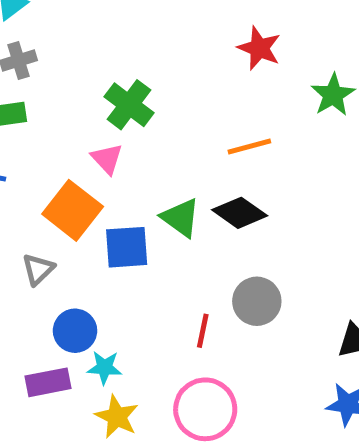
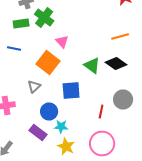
green cross: (129, 105) -> (44, 18), moved
blue square: (127, 247) -> (71, 90), moved
purple rectangle: (48, 382) -> (38, 132), turned 48

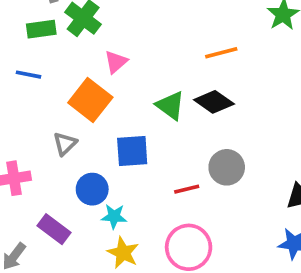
pink triangle: (62, 42) -> (116, 62), turned 32
red line: (101, 112) -> (187, 189), turned 64
purple rectangle: (38, 132) -> (54, 229), moved

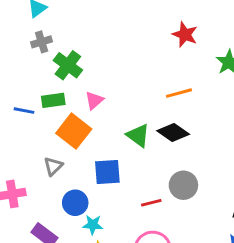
green rectangle: (41, 29) -> (53, 100), moved

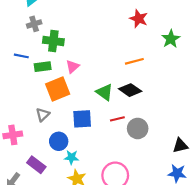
green cross: (68, 65) -> (53, 41), turned -30
blue line: (24, 111) -> (21, 56), moved
orange square: (74, 131) -> (58, 89), turned 30
red line: (151, 203) -> (117, 119), moved

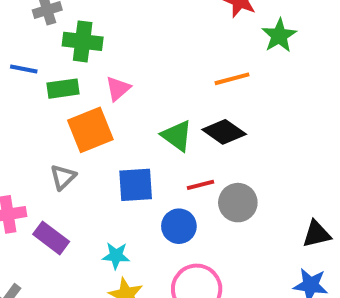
green star: (171, 39) -> (279, 36), moved
blue circle: (59, 141) -> (179, 226), moved
purple rectangle: (36, 165) -> (51, 238), moved

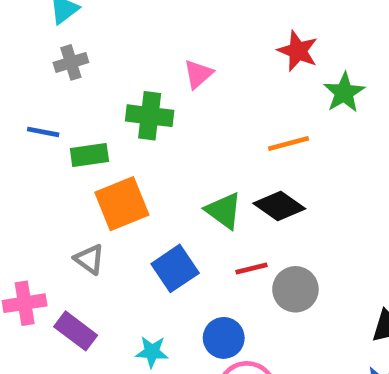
green cross: (83, 41) -> (150, 116), moved
pink triangle: (118, 89) -> (198, 74), moved
gray triangle: (63, 177) -> (89, 259), turned -40
blue square: (136, 185) -> (175, 268), turned -30
blue circle: (179, 226) -> (224, 338), moved

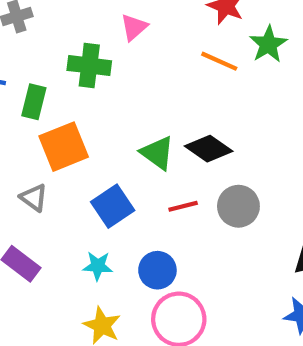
orange line: (289, 143) -> (219, 61), moved, turned 39
green rectangle: (89, 155) -> (34, 102), turned -68
gray circle: (295, 289) -> (238, 206), moved
cyan star: (152, 352) -> (98, 266), moved

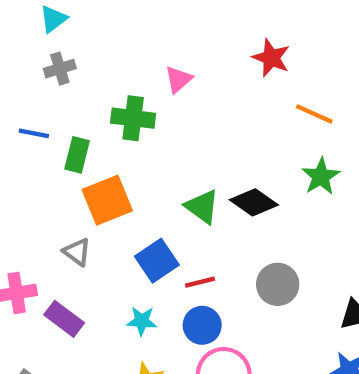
green star: (268, 44) -> (321, 176), moved
orange line: (219, 61) -> (314, 114), moved
red line: (183, 206) -> (200, 282), moved
gray circle: (238, 206) -> (278, 284), moved

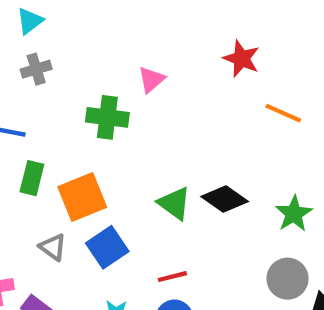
green rectangle: (77, 155) -> (32, 178), moved
green star: (321, 176) -> (294, 214), moved
blue square: (157, 261) -> (107, 247), moved
gray circle: (278, 284) -> (288, 279), moved

